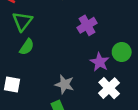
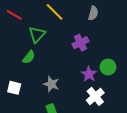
green triangle: (22, 21) -> (37, 34), moved
gray star: (65, 84) -> (51, 84), moved

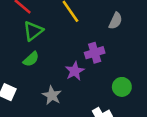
green triangle: (37, 34) -> (33, 31), moved
purple star: (89, 74) -> (75, 71), moved

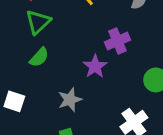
gray star: (52, 95) -> (70, 100), turned 30

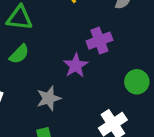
green triangle: (38, 22) -> (19, 18), turned 48

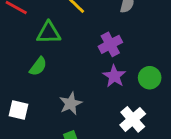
green triangle: (19, 18) -> (49, 33), moved
purple star: (76, 66) -> (114, 76), moved

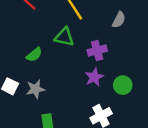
green triangle: (49, 33) -> (64, 37), moved
gray star: (71, 104) -> (35, 89), moved

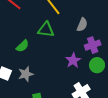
gray semicircle: (119, 20) -> (82, 25), moved
purple cross: (97, 50) -> (93, 45), moved

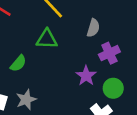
green circle: (97, 65) -> (113, 88), moved

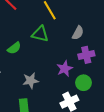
gray star: (26, 100) -> (31, 81), moved

